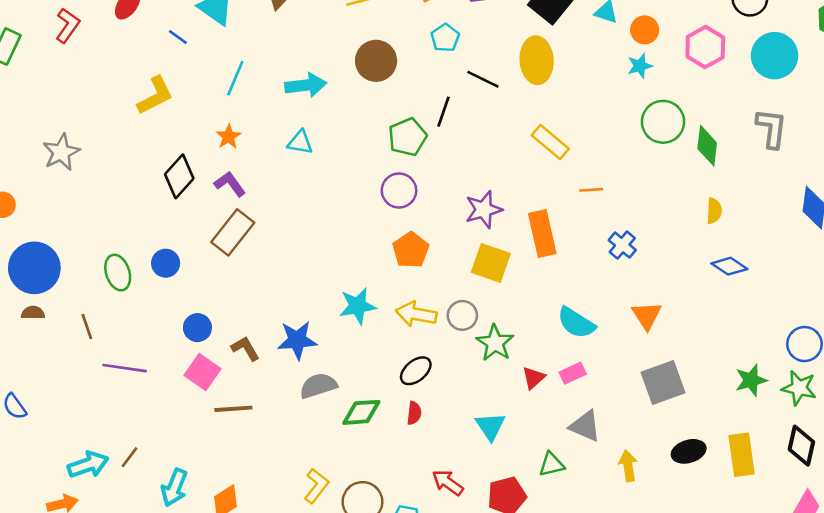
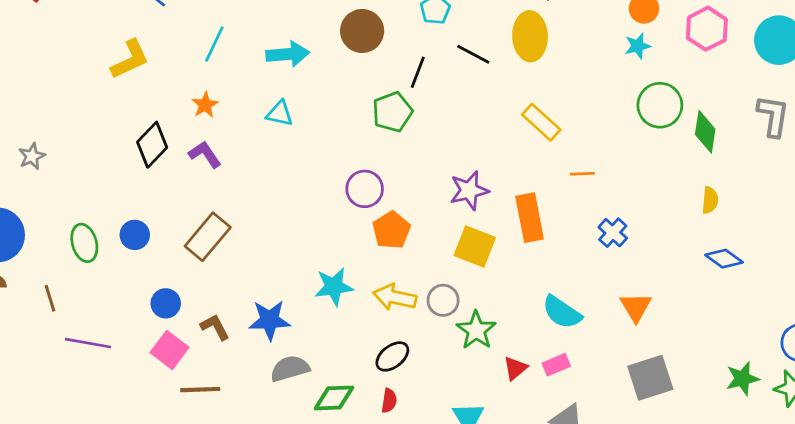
black line: (444, 112) -> (418, 72), moved
gray star: (61, 152) -> (32, 156), moved, size x0.7
purple circle: (399, 191) -> (365, 189), moved
brown rectangle: (233, 232) -> (208, 237), moved

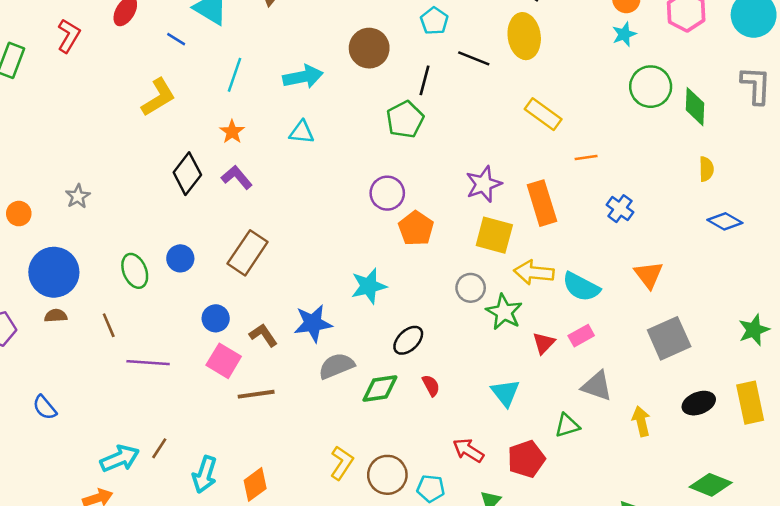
yellow arrow: (395, 297) -> (534, 273), moved
black ellipse: (392, 356) -> (408, 340), moved
red semicircle: (389, 401) -> (431, 386), turned -30

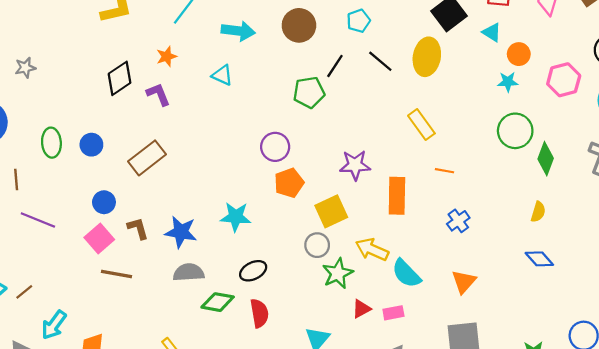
yellow square: (494, 235) -> (331, 211), moved, turned 32
red semicircle: (431, 386) -> (259, 313), size x1.5

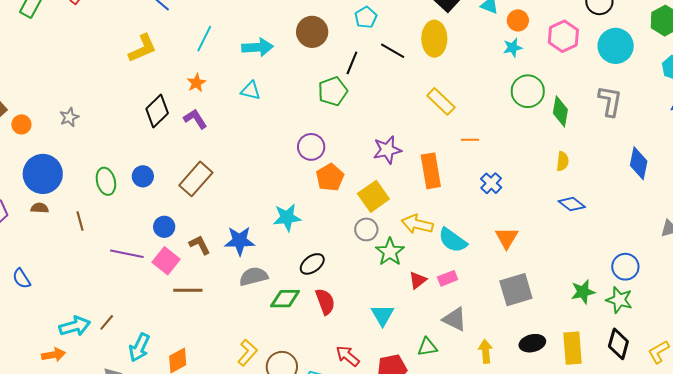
purple line: (38, 220) -> (127, 254), moved

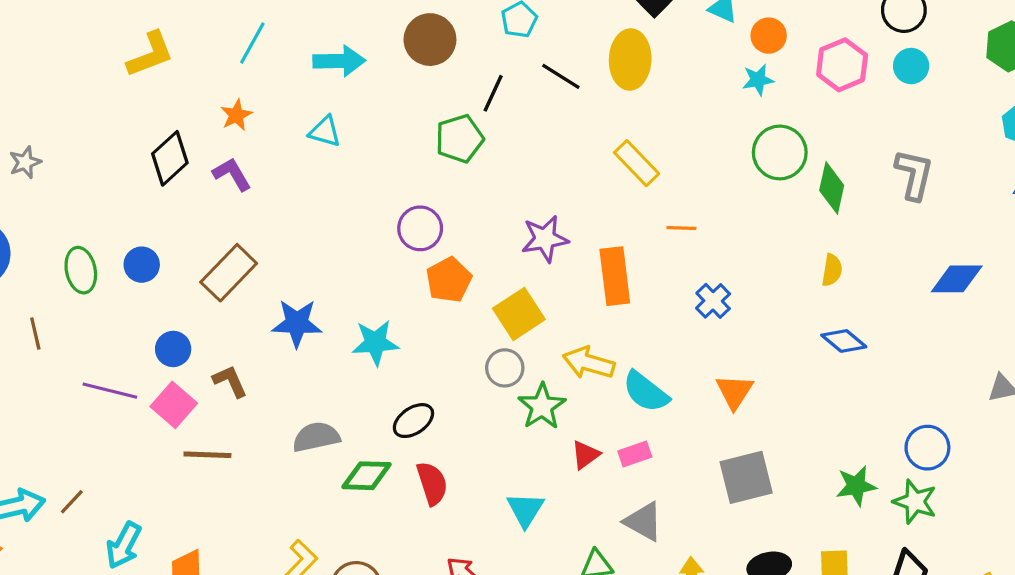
cyan circle: (616, 46) -> (911, 66), moved, size x0.6
blue diamond: (639, 163) -> (957, 279), turned 76
blue star: (240, 241) -> (297, 323), moved

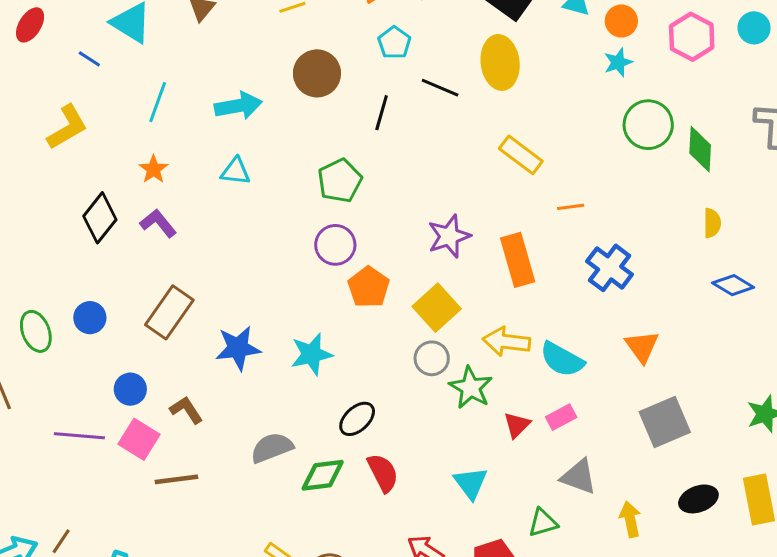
green pentagon: (459, 139) -> (340, 181), moved
blue cross: (713, 301) -> (610, 268), size x1.4

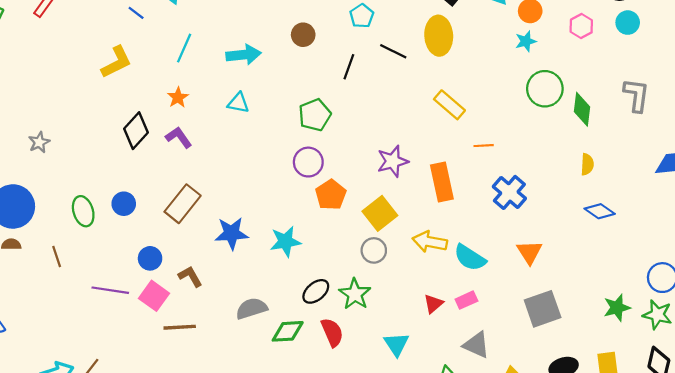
pink hexagon: (692, 37) -> (581, 26), size x0.7
brown circle: (317, 73) -> (303, 35), size x0.7
green star: (471, 388) -> (355, 294), moved

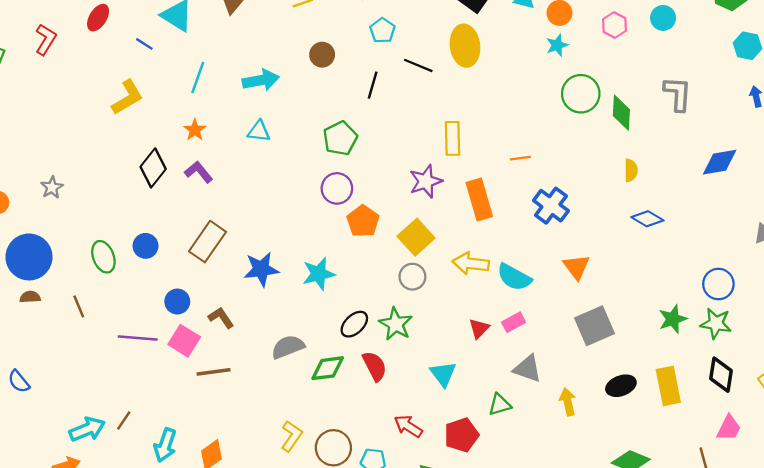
yellow rectangle: (449, 105) -> (453, 138), moved, turned 52

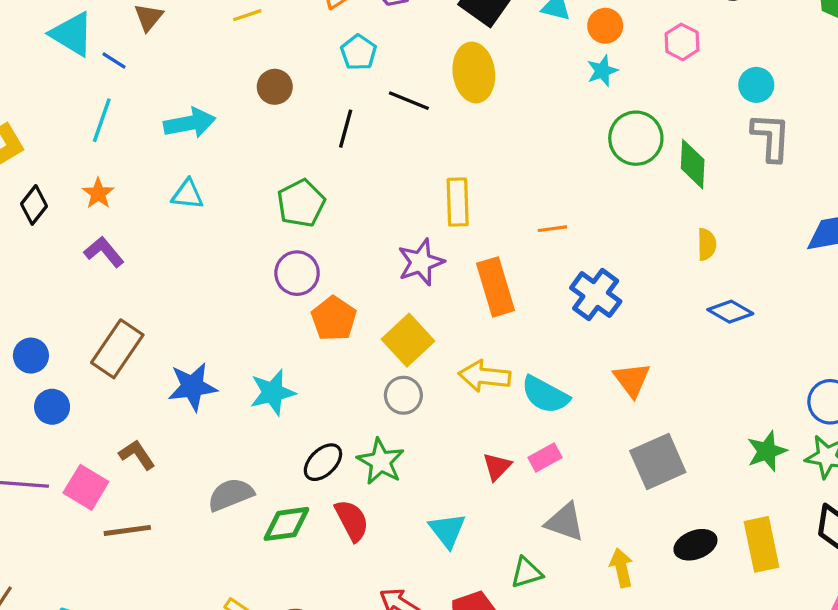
cyan circle: (663, 18) -> (756, 85), moved
blue line: (144, 44) -> (114, 61), moved
black diamond: (153, 168) -> (34, 205), moved, size x0.7
blue circle: (177, 302) -> (52, 407), moved

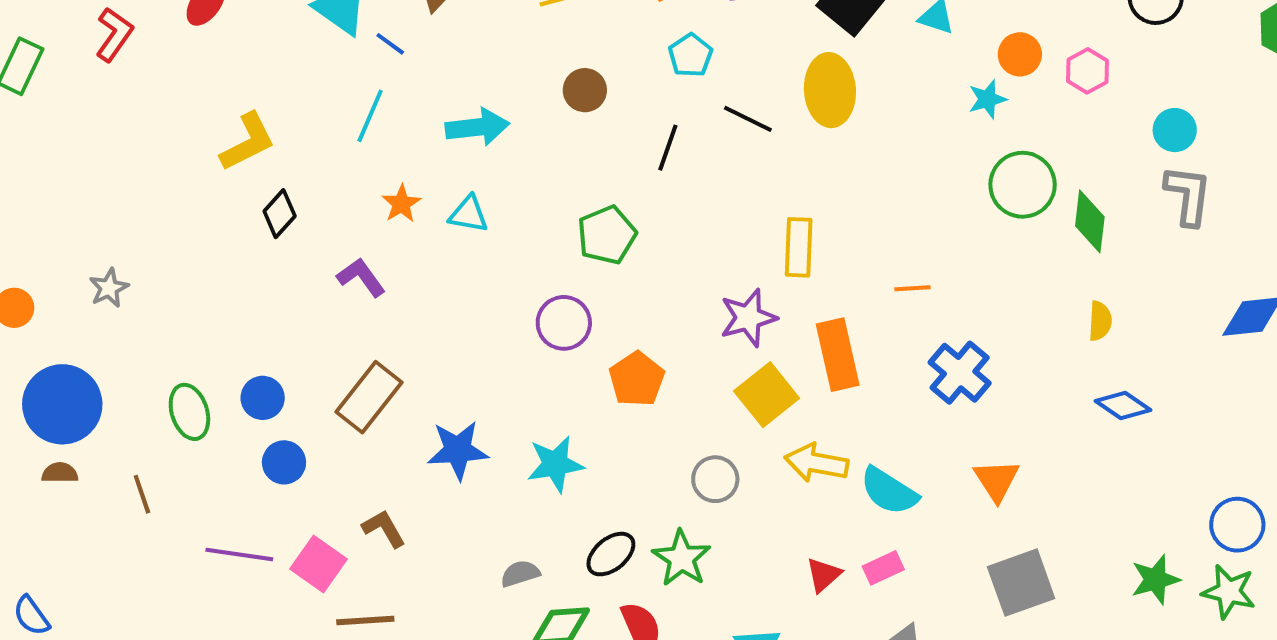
orange circle: (605, 26) -> (1020, 54), moved
orange star: (98, 193) -> (401, 204), moved
purple circle: (297, 273) -> (564, 323), moved
yellow square: (408, 340) -> (767, 395), moved
gray semicircle: (231, 495) -> (520, 574), moved, size x0.7

